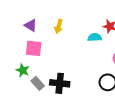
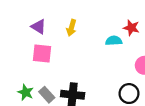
green star: (23, 70) -> (26, 92), moved

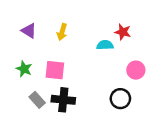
pink square: (42, 54) -> (55, 70), moved
green star: (26, 92) -> (24, 69), moved

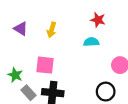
red star: (123, 32) -> (98, 20), moved
green star: (24, 69) -> (15, 75), moved

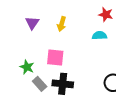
purple triangle: (21, 29) -> (32, 23), turned 32

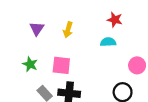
green star: (27, 67) -> (30, 64), moved

